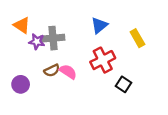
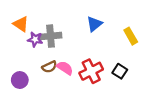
red cross: (103, 60) -> (91, 71), moved
black square: (124, 84) -> (120, 71), moved

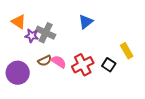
gray cross: (51, 36) -> (46, 33), turned 30
yellow rectangle: (131, 36) -> (127, 51), moved
purple circle: (20, 80) -> (18, 73), size x1.5

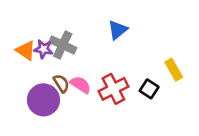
orange triangle: (19, 22) -> (26, 50), moved
brown semicircle: (45, 61) -> (61, 83), turned -96
purple circle: (18, 73) -> (43, 100), moved

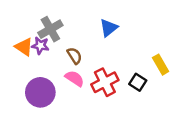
gray cross: (63, 45) -> (50, 29), moved, turned 35
brown semicircle: (61, 83) -> (75, 56), moved

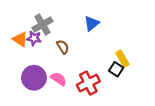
yellow rectangle: (161, 65) -> (122, 59), moved
pink semicircle: (75, 78) -> (58, 79), moved
red cross: (105, 82) -> (88, 83), moved

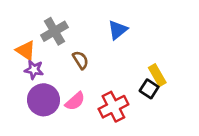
purple star: (34, 38) -> (34, 70), moved
pink semicircle: (58, 79) -> (75, 101), turned 105

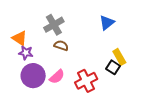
blue triangle: (118, 30) -> (107, 23), moved
gray cross: (54, 31) -> (54, 25), moved
brown semicircle: (81, 60) -> (61, 45), turned -40

